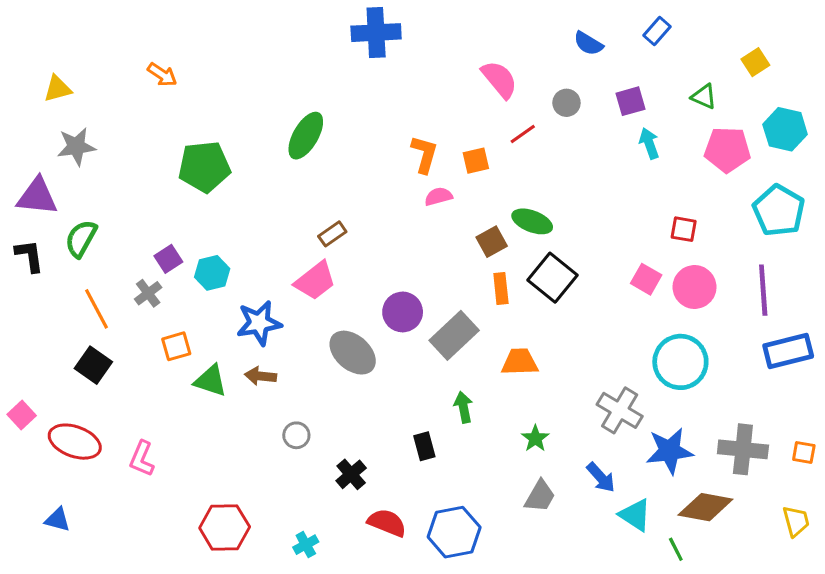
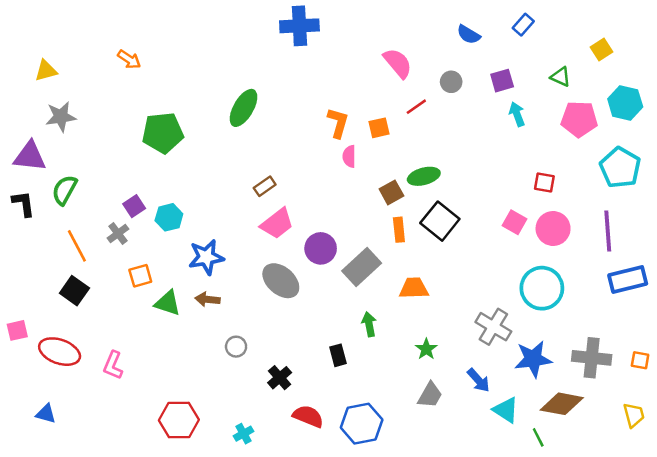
pink semicircle: (438, 196) -> (349, 156), turned -75
green ellipse: (532, 221) -> (424, 176), turned -36
pink trapezoid: (315, 281) -> (277, 224), moved
pink square: (22, 415) -> (17, 330), turned 30

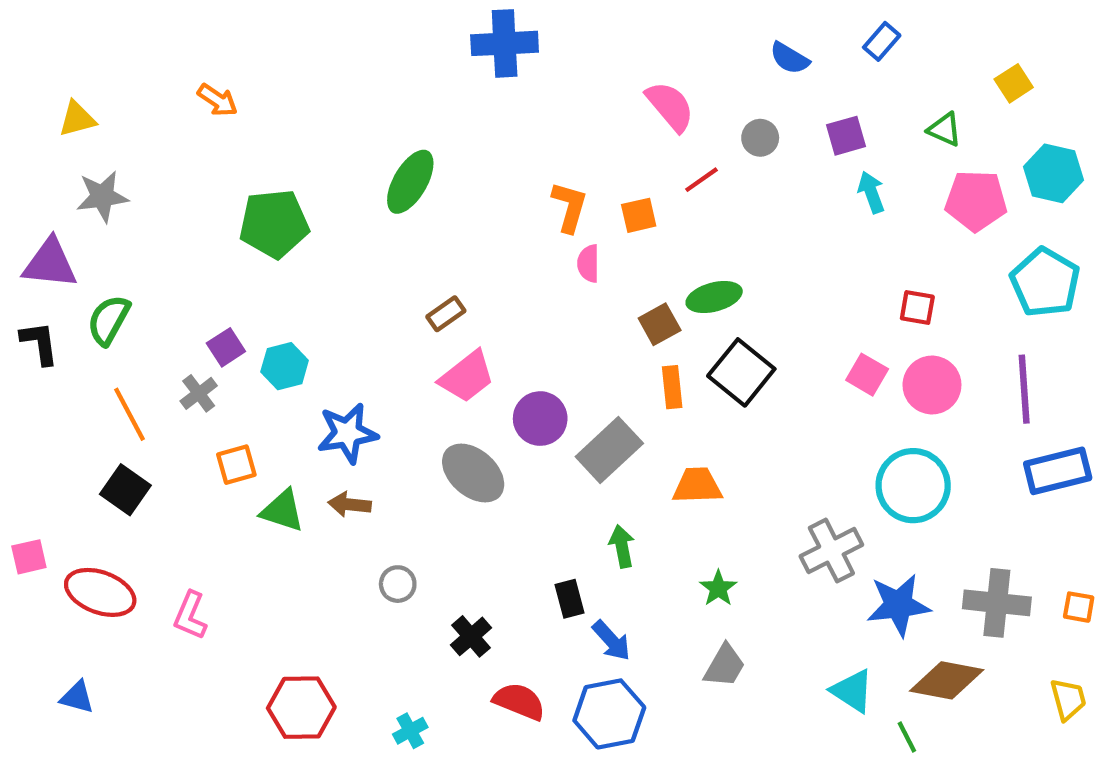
gray cross: (493, 327) -> (831, 551), turned 32
blue arrow: (478, 380) -> (611, 641), moved

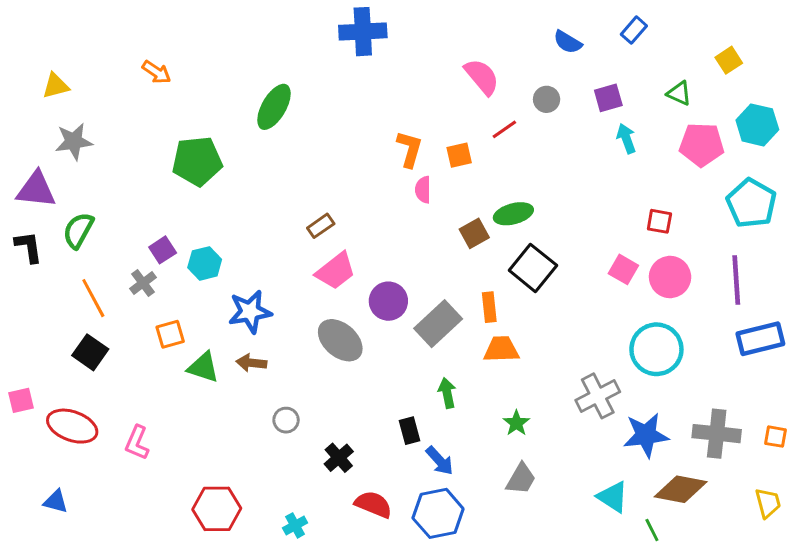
green ellipse: (410, 182) -> (274, 107), moved
orange rectangle: (672, 387) -> (489, 307), moved

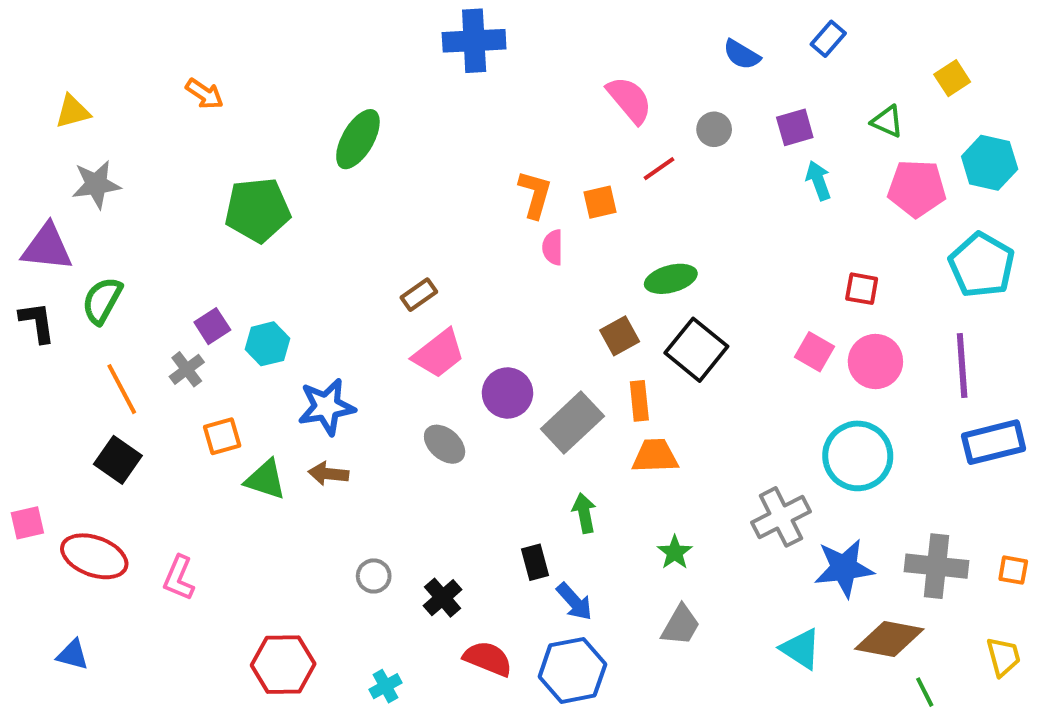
brown square: (474, 233) -> (620, 336), moved
gray ellipse: (340, 340) -> (445, 444), size x0.7
gray circle: (286, 420) -> (374, 576), moved
green line: (652, 530) -> (925, 692), moved

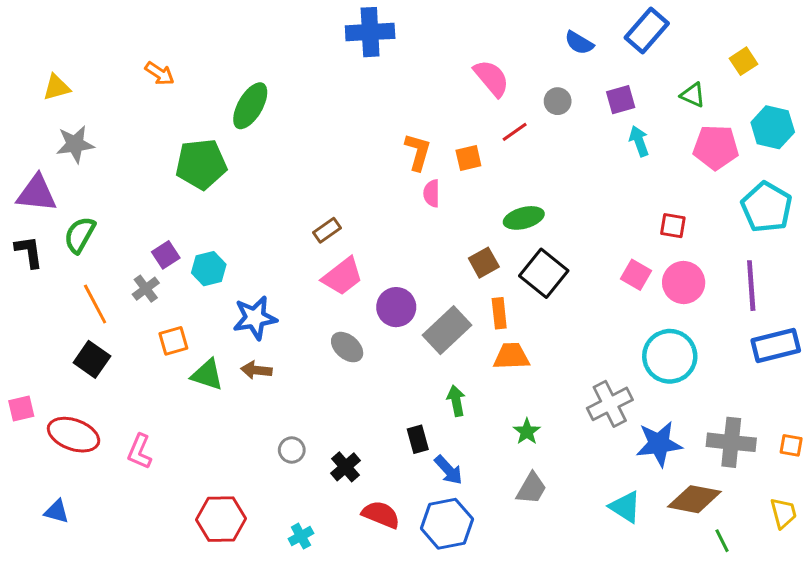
blue rectangle: (828, 39) -> (647, 30), size x1.6
green ellipse: (358, 139) -> (250, 106), moved

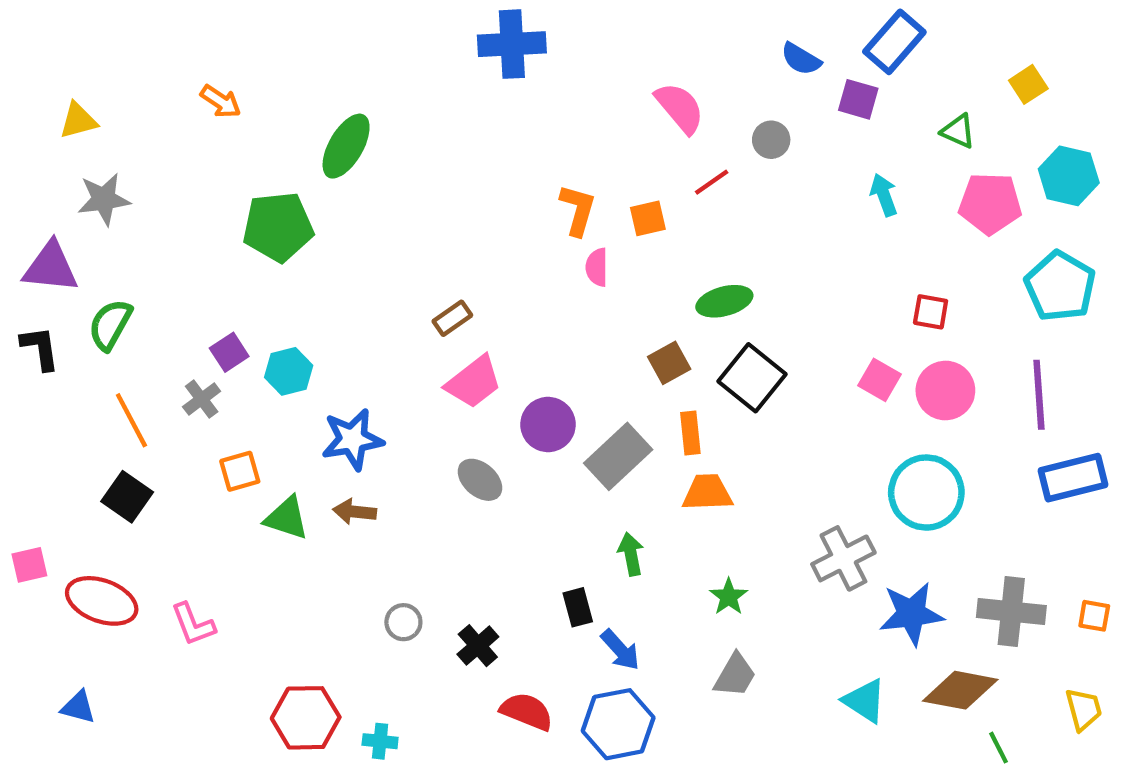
purple square: (621, 100) -> (858, 99), moved, turned 32
pink L-shape: (140, 452) -> (193, 624), turned -44
cyan cross: (301, 536) -> (380, 741), moved, turned 35

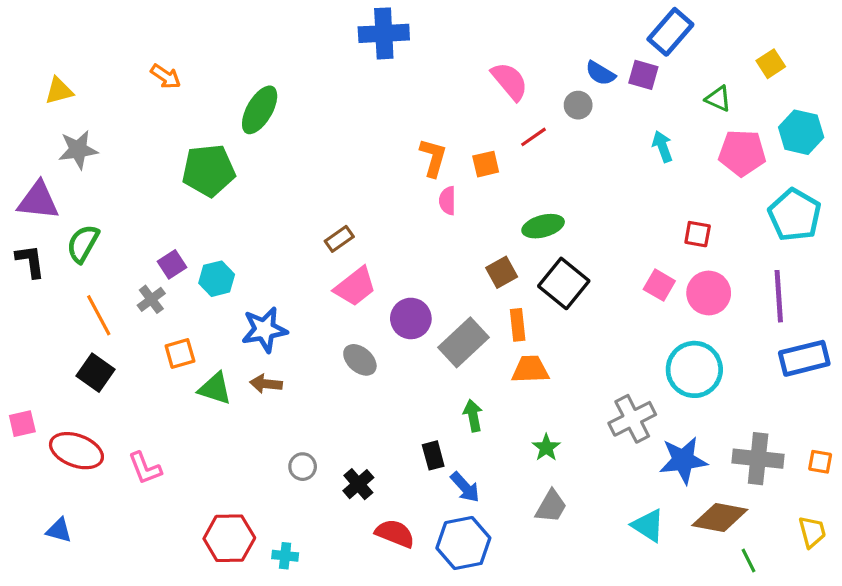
blue semicircle: (801, 59) -> (600, 73), moved

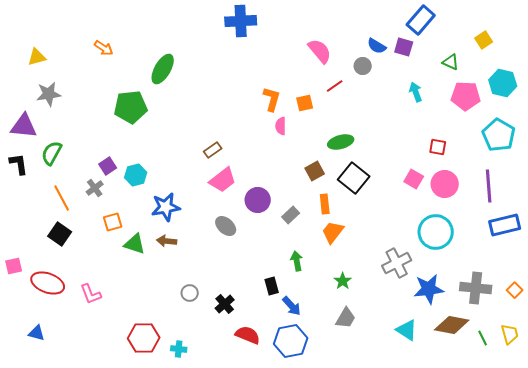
gray rectangle: (463, 342) -> (291, 215), size x0.6
orange trapezoid: (530, 369) -> (333, 232), turned -50
orange square: (820, 462) -> (515, 290), turned 35
green line: (748, 561) -> (483, 338), moved

